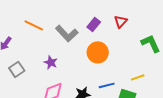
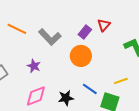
purple rectangle: (94, 24) -> (85, 32), moved
blue line: (107, 85) -> (90, 89), turned 49

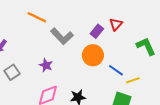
orange line: (17, 29) -> (37, 17), moved
blue line: (90, 89) -> (116, 70), moved

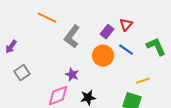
gray L-shape: (62, 36) -> (72, 37), turned 80
purple star: (46, 65) -> (72, 75), moved
blue line: (116, 70) -> (126, 50), moved

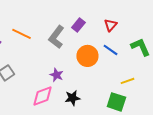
orange line: (47, 18) -> (21, 34), moved
purple rectangle: (107, 32) -> (78, 25), moved

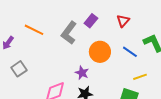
blue line: (110, 50) -> (130, 52), moved
purple star: (56, 75) -> (82, 73), moved

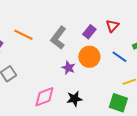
purple rectangle: (91, 21) -> (89, 32), moved
purple star: (82, 73) -> (68, 68), moved

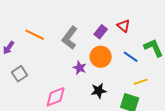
red triangle: (112, 26) -> (124, 26), turned -32
black star: (74, 99) -> (99, 91), moved

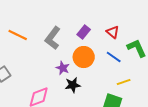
red triangle: (124, 26) -> (113, 32), moved
black star: (99, 91) -> (73, 85), moved

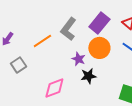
purple rectangle: (84, 32) -> (99, 23), size x1.5
orange line: (18, 35) -> (42, 41), moved, turned -60

